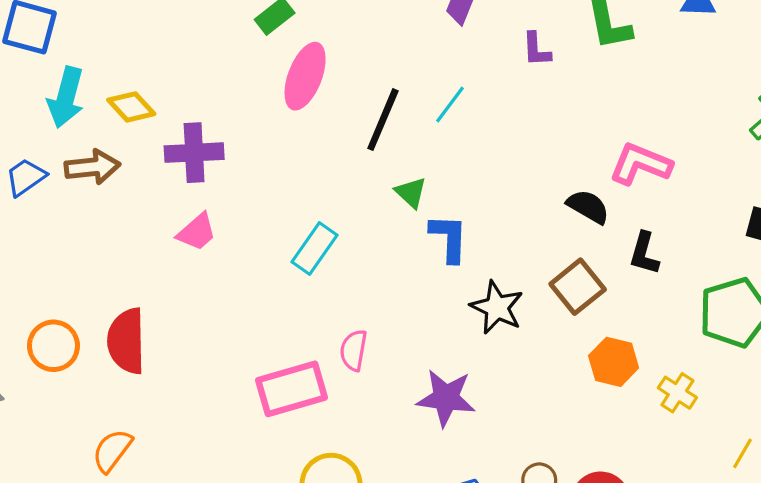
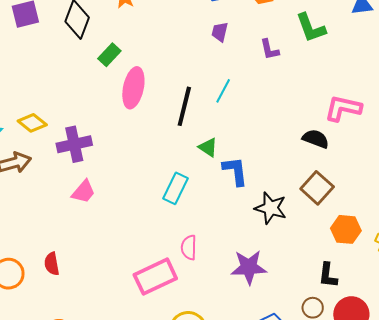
cyan rectangle: (314, 248) -> (176, 188), moved
black L-shape: (644, 253) -> (328, 275), moved
red semicircle: (126, 341) -> (52, 264), size x0.6

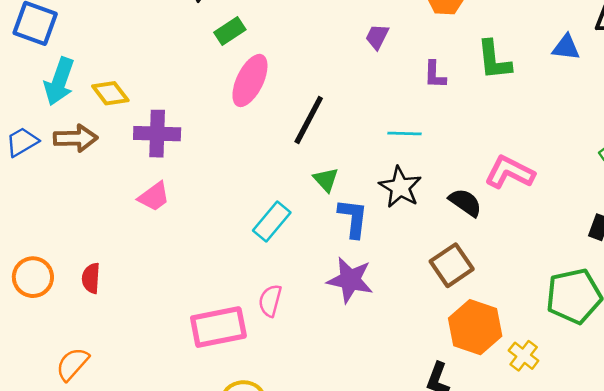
cyan line: (223, 91) -> (405, 134), moved, turned 50
black star: (271, 208) -> (400, 187), moved
orange hexagon: (346, 229) -> (475, 327), size x1.4
purple star: (249, 267) -> (350, 280), moved

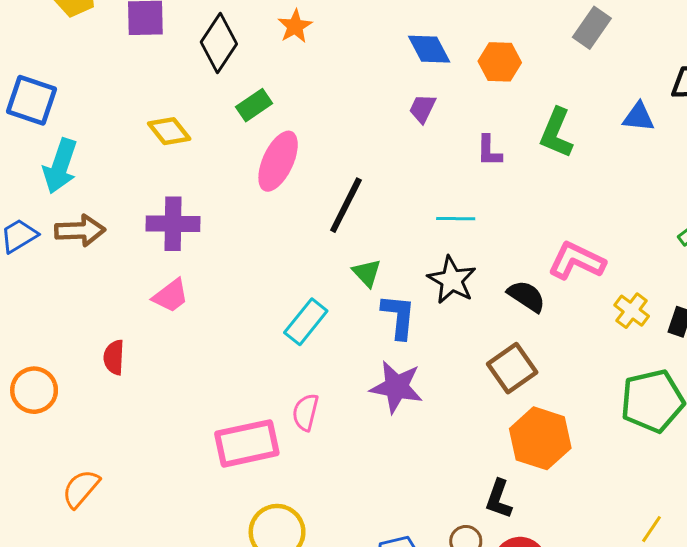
green L-shape: (494, 60) -> (556, 133), turned 30
yellow diamond: (110, 93) -> (169, 131), moved
red semicircle: (91, 278) -> (114, 357), moved
yellow cross: (524, 356) -> (632, 311), moved

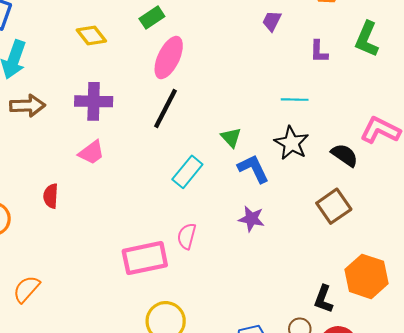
black line: (346, 205) -> (166, 109), moved
blue L-shape: (399, 316) -> (253, 169), turned -32
purple star: (396, 387) -> (251, 219), size x0.7
orange hexagon: (540, 438) -> (367, 276), moved

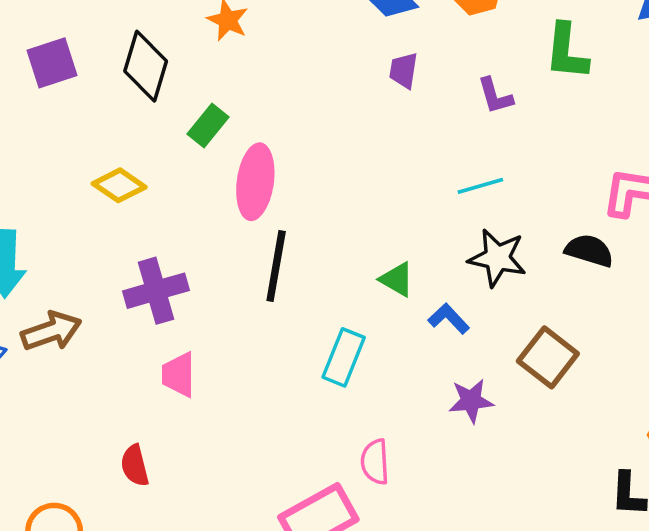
pink trapezoid: (91, 153) -> (179, 375), turned 144
blue L-shape: (253, 169) -> (449, 319), size x0.7
brown square: (334, 206) -> (548, 357), moved

